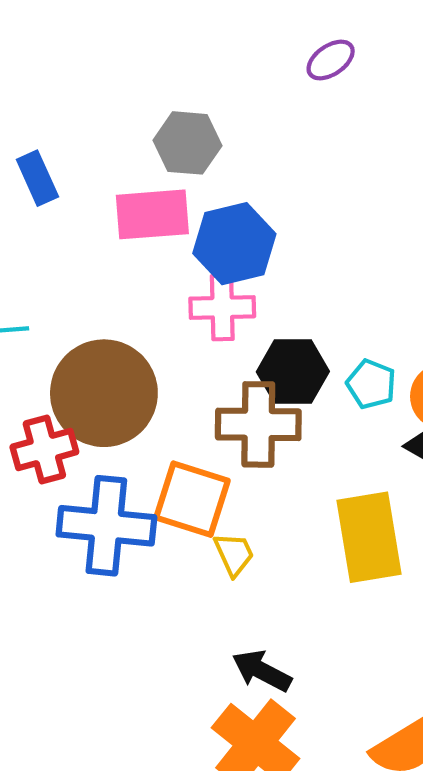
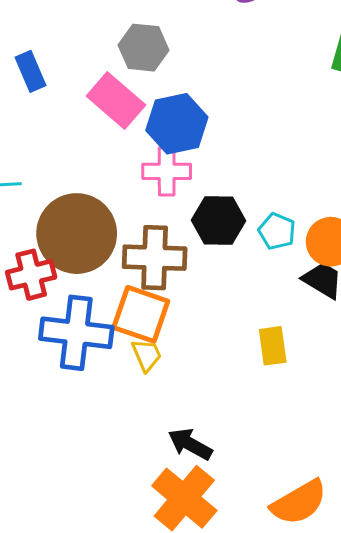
pink rectangle: (152, 214) -> (116, 101), turned 44
brown cross: (258, 424) -> (155, 258), moved
yellow rectangle: (369, 537) -> (273, 346), size x0.6
yellow trapezoid: (234, 554) -> (147, 355), moved

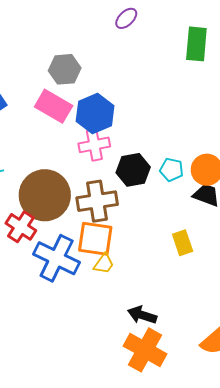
red cross: (31, 275) -> (21, 227), turned -32
blue cross: (76, 333) -> (57, 258), turned 30
yellow trapezoid: (147, 355) -> (104, 264), turned 70

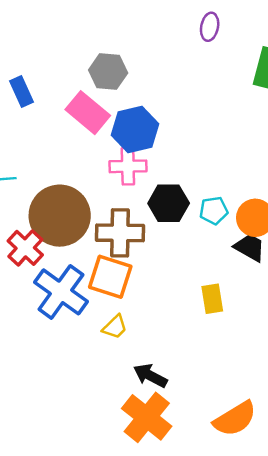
purple ellipse: (126, 18) -> (210, 27), moved, turned -45
cyan pentagon: (171, 170) -> (214, 211), turned -30
yellow trapezoid: (104, 264) -> (115, 327), moved

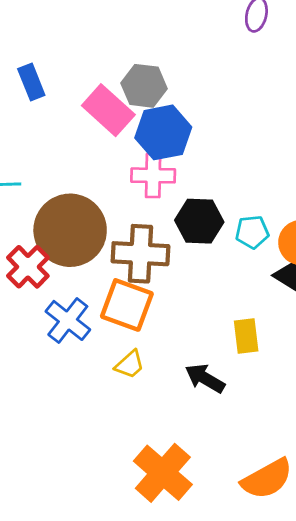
gray hexagon: (108, 71) -> (144, 86), moved
blue cross: (61, 292) -> (68, 320), size x0.7
black arrow: (150, 376) -> (205, 378), moved

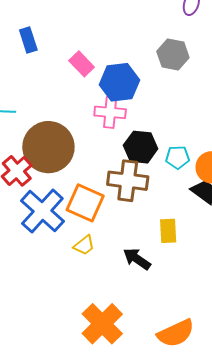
gray hexagon: (144, 86) -> (173, 55), moved
pink rectangle: (108, 110) -> (82, 64), size x0.7
brown cross: (140, 254) -> (128, 181), moved
blue cross: (68, 320) -> (42, 211), size x1.4

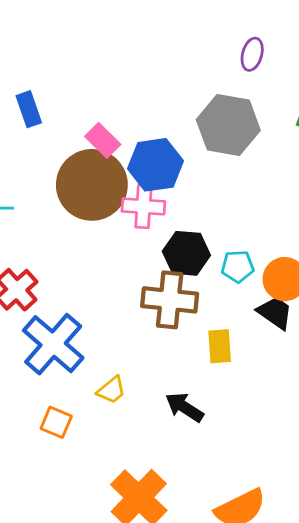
gray hexagon: (173, 55) -> (228, 125), size x1.4
brown circle: (48, 147) -> (92, 185), moved
orange square: (85, 203) -> (56, 422), moved, size x0.6
yellow rectangle: (168, 231) -> (220, 346), moved

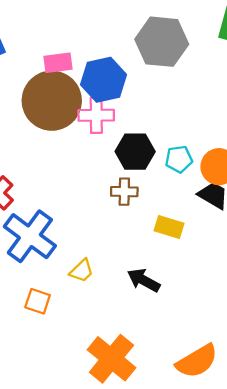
pink rectangle: (103, 140) -> (58, 63), turned -48
brown cross: (170, 300) -> (124, 192), size x0.6
yellow rectangle: (220, 346) -> (169, 227), turned -64

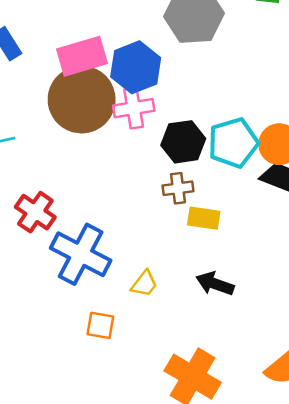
pink rectangle: (58, 63) -> (82, 56), size x1.5
cyan pentagon: (179, 159) -> (233, 143), size x1.6
yellow rectangle: (169, 227) -> (204, 218), moved

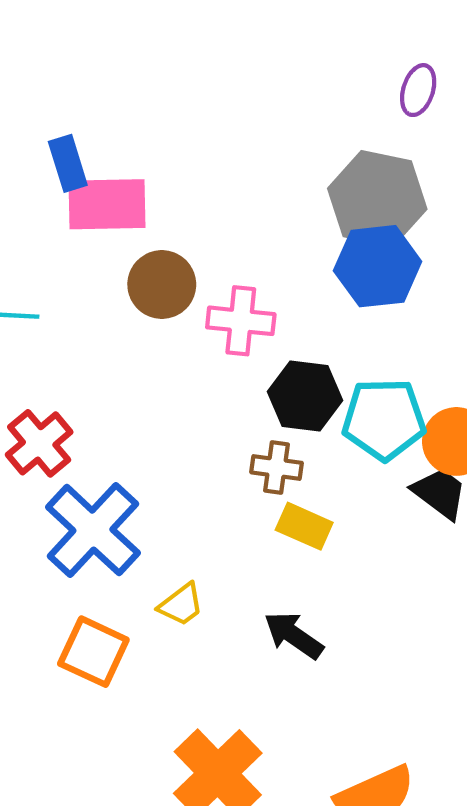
pink rectangle: (82, 56) -> (107, 204), moved
blue hexagon: (136, 67) -> (378, 266), moved
brown circle: (82, 100) -> (162, 285), size x0.6
orange square: (100, 325) -> (93, 652), size x1.4

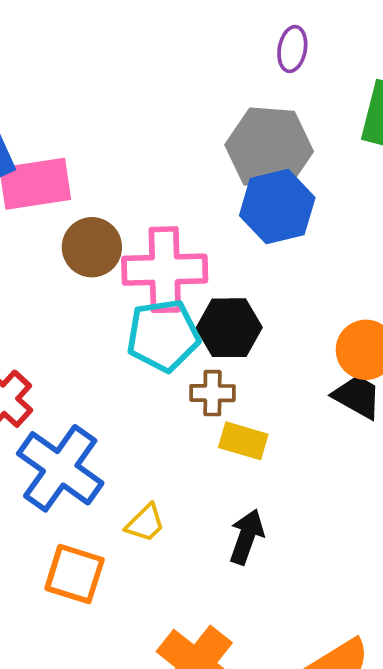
pink cross: (241, 321) -> (165, 270), size x1.4
cyan pentagon: (384, 419) -> (163, 335), moved
black arrow: (294, 635) -> (247, 537), turned 82

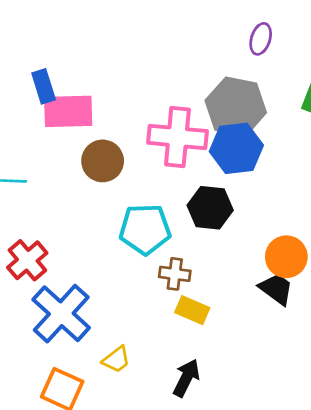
pink cross: (165, 270) -> (177, 137), moved
black hexagon: (229, 328) -> (210, 208), moved

